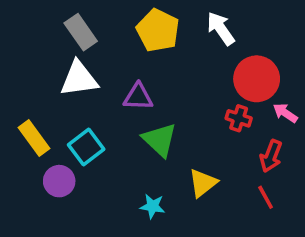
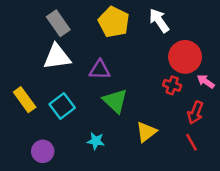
purple circle: (59, 181) -> (43, 151), moved
cyan star: (152, 206) -> (96, 141), moved

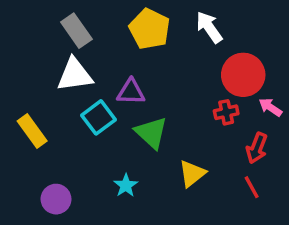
red cross: (172, 85) -> (226, 112), turned -30
cyan square: (62, 106) -> (99, 117), moved
cyan star: (96, 141) -> (126, 185), turned 30

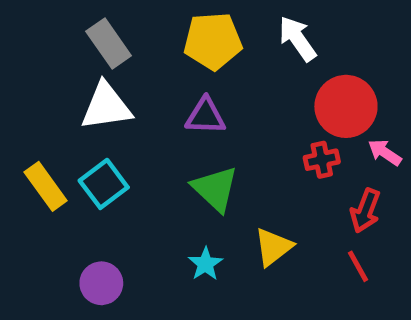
yellow pentagon: (150, 29) -> (213, 41), turned -30
purple triangle: (131, 92) -> (205, 116), moved
cyan square: (99, 117) -> (104, 184), moved
cyan star: (126, 185) -> (205, 264), moved
purple circle: (56, 199) -> (101, 283), moved

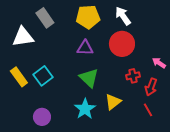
white triangle: (106, 106) -> (23, 37), moved
red circle: (346, 106) -> (122, 44), moved
red cross: (322, 160) -> (133, 76), moved
cyan star: (205, 264) -> (85, 109), size x1.5

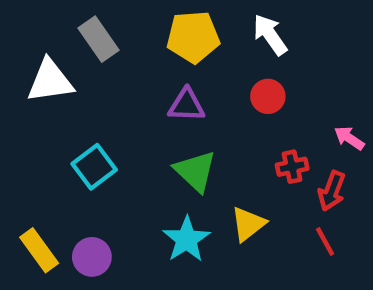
red circle: (122, 44) -> (268, 96), size x0.6
yellow rectangle: (19, 77) -> (39, 250), moved

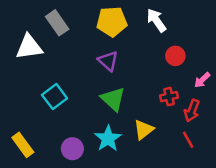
red circle: (268, 96) -> (175, 56), moved
purple triangle: (186, 105) -> (108, 61), turned 40
pink arrow: (349, 138) -> (202, 80), turned -78
purple circle: (92, 257) -> (72, 149), moved

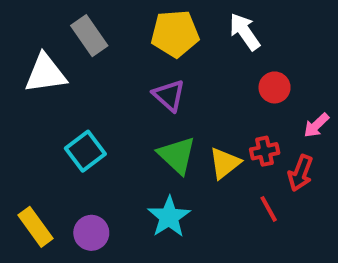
yellow triangle: (144, 130) -> (225, 163), moved
red line: (188, 140) -> (269, 209), moved
purple circle: (72, 149) -> (91, 233), moved

